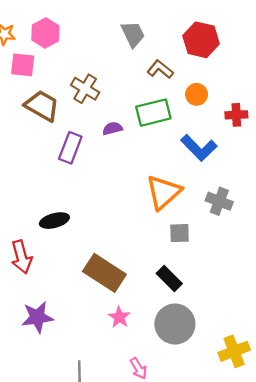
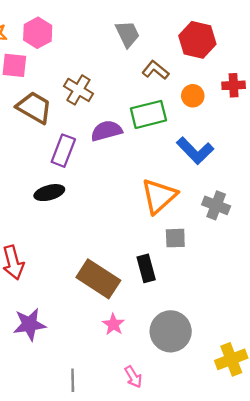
red cross: (236, 115) -> (234, 85), moved
purple semicircle: (112, 128) -> (106, 131), size x1.5
black ellipse: (54, 221) -> (49, 193), moved
black rectangle: (169, 279) -> (146, 268), moved, turned 30

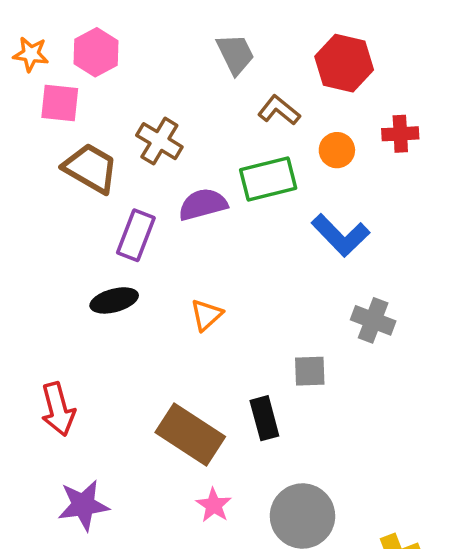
orange triangle: (159, 196) -> (206, 315), moved, size x0.6

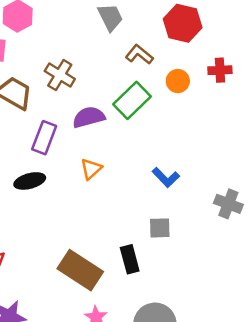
green rectangle: (268, 179) -> (132, 100), turned -30
blue L-shape: (341, 235) -> (166, 177), moved, size x0.7
orange triangle: (206, 315) -> (91, 169), moved
gray cross: (373, 320) -> (228, 204), moved

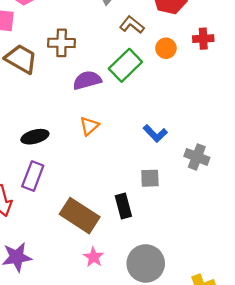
brown cross: (60, 75) -> (62, 43), turned -30
purple rectangle: (44, 138) -> (33, 176), moved
gray cross: (228, 204) -> (197, 157), moved

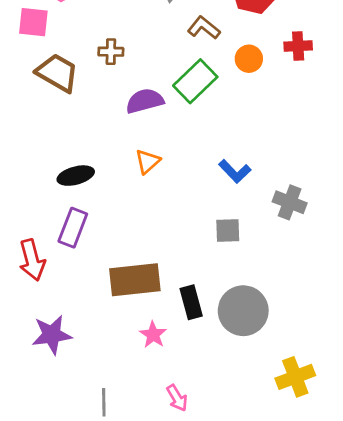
brown cross: (62, 43) -> (111, 52), size x0.7
black rectangle: (123, 206) -> (191, 302), moved
brown rectangle: (80, 216) -> (135, 280), turned -39
gray circle: (146, 263) -> (243, 311), moved

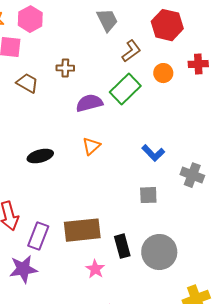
brown L-shape: (204, 28) -> (131, 51), turned 105
brown trapezoid: (57, 73) -> (27, 83), size x0.7
purple rectangle: (73, 228) -> (38, 236), moved

